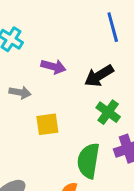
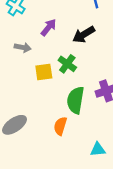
purple arrow: (53, 67) -> (49, 27), turned -66
green cross: (108, 112) -> (67, 64), moved

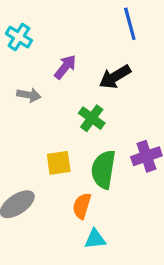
yellow square: (44, 72) -> (59, 163), moved
cyan triangle: (98, 149) -> (95, 239), moved

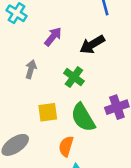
gray arrow: (29, 95) -> (31, 69), moved, turned -84
green semicircle: (103, 169) -> (83, 118), turned -40

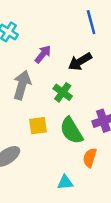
gray arrow: (31, 69) -> (22, 85), size x1.6
orange semicircle: (66, 146) -> (90, 158), moved

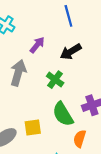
blue line: (91, 22) -> (68, 16), moved
yellow square: (38, 126) -> (33, 128), moved

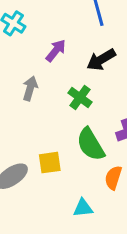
gray arrow: (18, 73) -> (30, 88), size x0.7

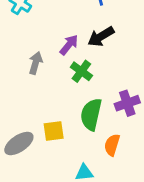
purple arrow: (56, 51) -> (69, 45), moved
green semicircle: (91, 144) -> (91, 114), turned 44

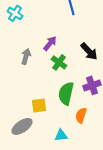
black arrow: (101, 37) -> (89, 51), moved, turned -102
gray ellipse: (19, 143) -> (22, 126), moved

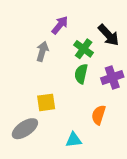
gray arrow: (26, 56) -> (42, 51), moved
green cross: (59, 62) -> (84, 49), moved
green semicircle: (66, 93) -> (81, 74), moved, size x0.7

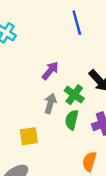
gray arrow: (42, 51) -> (50, 103), moved
yellow square: (46, 102) -> (29, 136), moved

